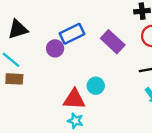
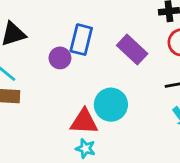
blue rectangle: (72, 34) -> (81, 40), turned -50
cyan circle: (96, 86) -> (111, 105), size x1.5

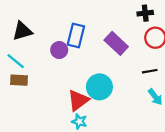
red triangle: (84, 122) -> (78, 100), turned -40

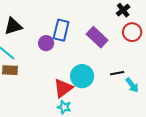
black cross: (145, 13) -> (123, 10), turned -32
black line: (150, 71) -> (117, 73), moved

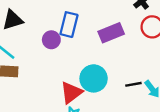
purple rectangle: (97, 37) -> (111, 33), turned -65
black line: (117, 73) -> (133, 84), moved

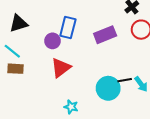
cyan circle: (94, 78) -> (108, 88), moved
red triangle: (71, 93) -> (61, 68), moved

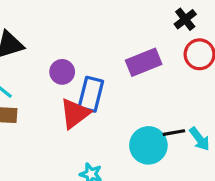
blue rectangle: (68, 27) -> (91, 94), moved

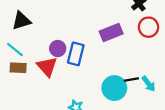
purple circle: (62, 72) -> (58, 49), moved
red triangle: (75, 113) -> (47, 67), moved, turned -35

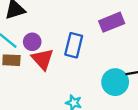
purple circle: (58, 49) -> (32, 42), moved

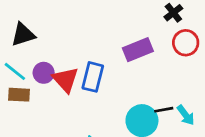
red triangle: (43, 59) -> (65, 80), moved

